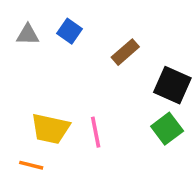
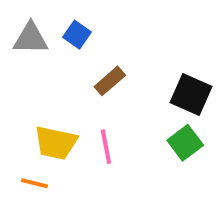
gray triangle: (28, 35) -> (31, 38), size x1.4
brown rectangle: (125, 52) -> (110, 81), moved

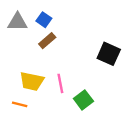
brown rectangle: (110, 81) -> (47, 41), moved
green square: (185, 143) -> (83, 100), moved

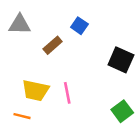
blue square: (44, 20) -> (79, 26), moved
green square: (83, 100) -> (122, 111), moved

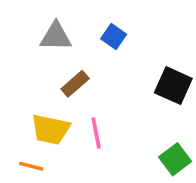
gray triangle: (20, 24) -> (56, 36), moved
brown rectangle: (53, 45) -> (75, 84), moved

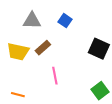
yellow trapezoid: (51, 129) -> (18, 52), moved

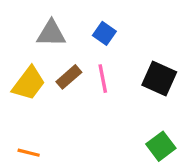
yellow trapezoid: (18, 52) -> (29, 83), turned -65
pink line: (55, 76) -> (103, 79), moved

